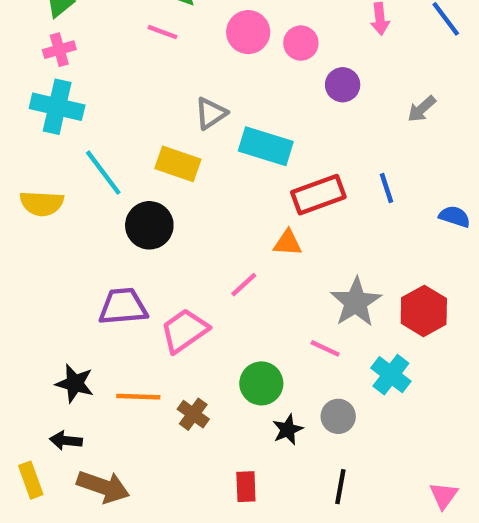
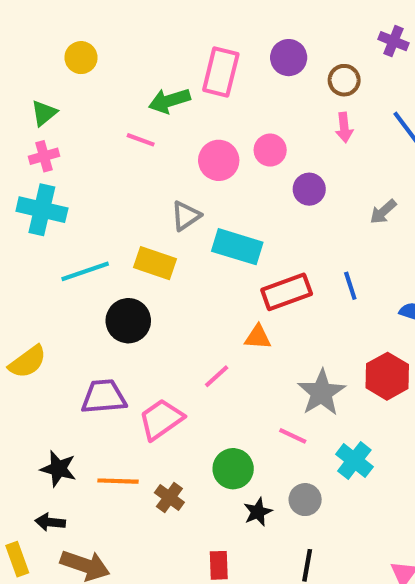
pink circle: (248, 32) -> (219, 160), moved
cyan line: (103, 173) -> (85, 271), turned -72
yellow semicircle: (42, 203) -> (28, 362), moved, turned -39
red hexagon: (424, 311) -> (387, 376), moved

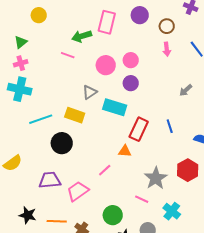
purple circle: (309, 189) -> (131, 83), moved
red rectangle: (287, 292) -> (139, 129), turned -45

